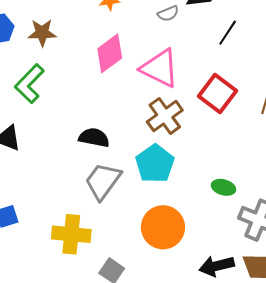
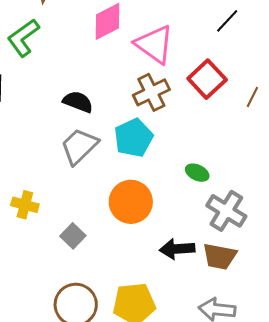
yellow cross: (71, 234) -> (25, 205), moved, size x0.7

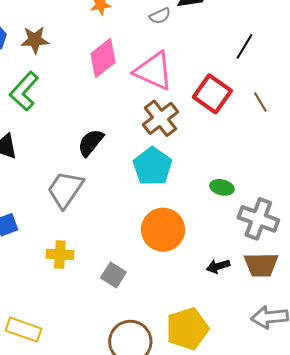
black line: (227, 21) -> (245, 46), moved
brown line: (252, 97) -> (260, 102), turned -45
black semicircle: (78, 102) -> (91, 143), turned -60
gray trapezoid: (79, 146) -> (65, 190), moved
black arrow: (177, 249) -> (218, 266), size x0.7

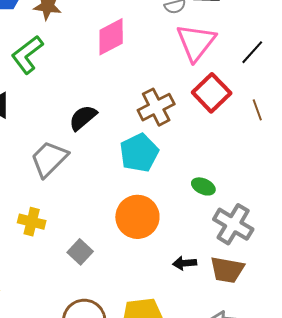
pink triangle: (154, 71) -> (196, 42), moved, turned 33

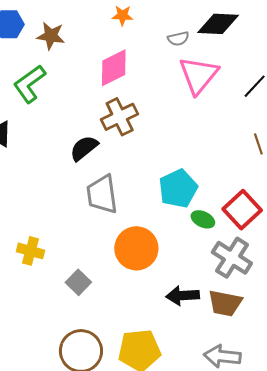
red square: (212, 93) -> (242, 210), moved
brown cross: (156, 107) -> (120, 117), moved
cyan pentagon: (139, 153) -> (178, 189), moved
gray trapezoid: (49, 159) -> (102, 194), moved, turned -54
black arrow: (185, 263) -> (183, 296), size x1.4

